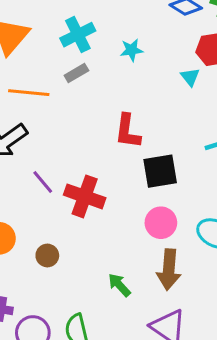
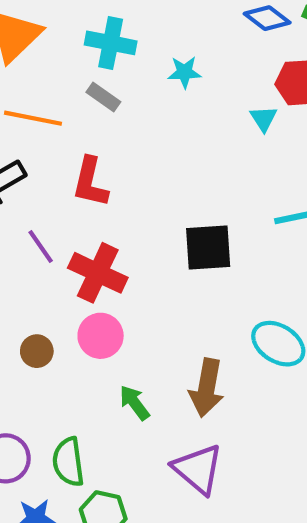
cyan cross: (78, 35) -> (111, 43), turned 32
gray rectangle: (76, 73) -> (103, 97), turned 60
red L-shape: (128, 131) -> (90, 182), moved
pink circle: (161, 223) -> (101, 336), moved

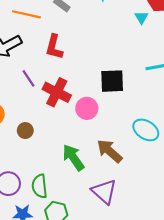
pink circle: (101, 336) -> (87, 108), moved
brown arrow: (207, 388) -> (109, 151), turned 120
green arrow: (135, 403) -> (73, 158), size x1.5

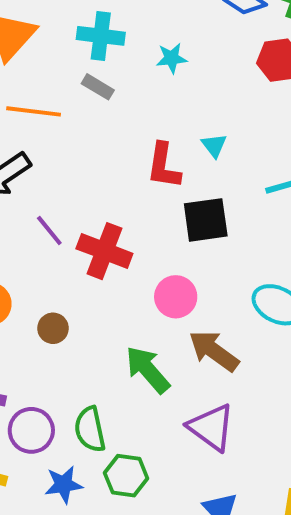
cyan triangle: (141, 17) -> (214, 145), moved
red L-shape: (54, 47) -> (164, 166), moved
pink circle: (87, 108) -> (176, 297), moved

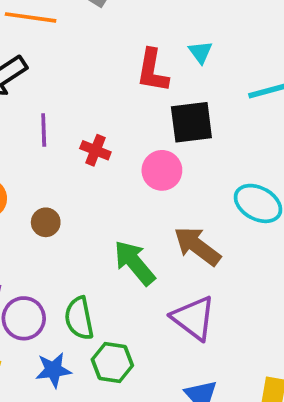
purple line: (49, 230) -> (44, 130), turned 36
red cross: (104, 251) -> (95, 150), size x0.6
pink circle: (176, 297) -> (162, 170), moved

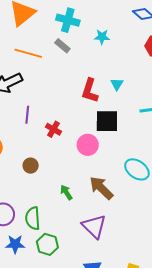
brown circle: (46, 222) -> (31, 166), moved
green arrow: (134, 263) -> (66, 192), size x0.6

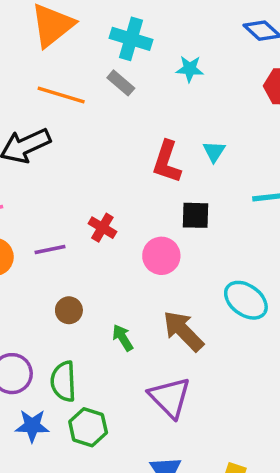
purple line: (27, 115) -> (50, 249), moved, turned 72
black square: (107, 121) -> (196, 215), size x0.7
brown circle: (31, 166) -> (69, 310), moved

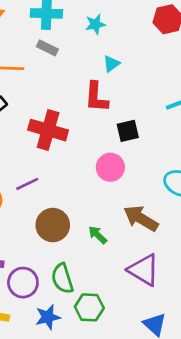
cyan triangle: (214, 151) -> (111, 64), moved, turned 36
red cross: (102, 228) -> (48, 130), moved, size x1.8
brown circle: (69, 310) -> (53, 225), size x1.6

